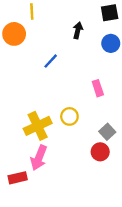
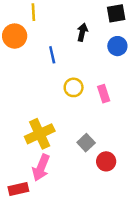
blue line: (51, 61) -> (52, 55), moved, turned -56
yellow circle: (69, 116) -> (74, 87), moved
gray square: (107, 132) -> (86, 143), moved

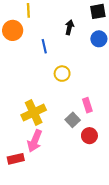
pink rectangle: (104, 94) -> (87, 105), moved

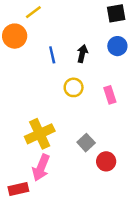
yellow line: (28, 10) -> (33, 12), turned 56
black arrow: (69, 27) -> (82, 54), moved
pink rectangle: (87, 105) -> (110, 95), moved

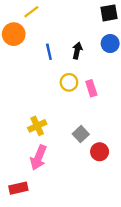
pink rectangle: (110, 95) -> (91, 88), moved
yellow cross: (40, 134) -> (37, 126), size x0.7
red rectangle: (18, 189) -> (18, 188), moved

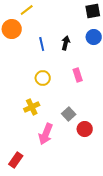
yellow circle: (69, 82) -> (43, 78), moved
pink arrow: (38, 158) -> (46, 134), moved
red rectangle: (18, 188) -> (16, 160), turned -42

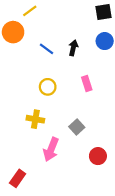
blue line: (42, 44) -> (47, 49), turned -40
yellow cross: (32, 107) -> (35, 119), turned 35
red circle: (85, 129) -> (98, 156), moved

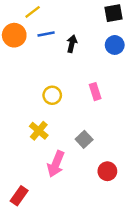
black arrow: (73, 48) -> (72, 44), moved
blue line: (47, 49) -> (46, 34), moved, turned -48
yellow cross: (35, 119) -> (39, 131), turned 30

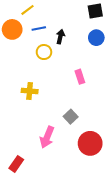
yellow circle: (52, 95) -> (44, 52), moved
yellow cross: (39, 131) -> (30, 91), moved, turned -35
red circle: (107, 171) -> (90, 143), size x1.5

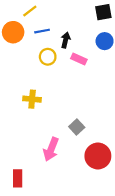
pink rectangle: (80, 77) -> (79, 59), moved, turned -48
red rectangle: (16, 164) -> (18, 178), turned -35

